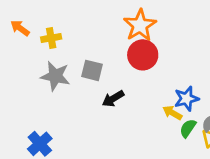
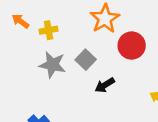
orange star: (140, 25) -> (105, 19), moved
gray square: (92, 70) -> (86, 60), turned 30

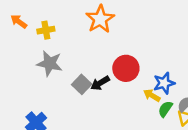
red circle: (132, 46) -> (126, 68), moved
gray square: (86, 60) -> (82, 84), moved

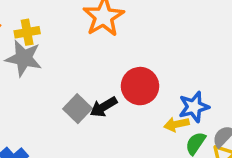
gray star: (50, 63) -> (24, 58), moved
yellow arrow: (152, 95) -> (176, 124), turned -42

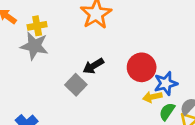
red circle: (140, 86) -> (142, 67), moved
black arrow: (104, 107) -> (93, 66), moved

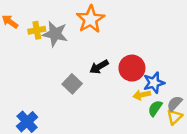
gray star: (34, 46) -> (55, 34), moved
black arrow: (93, 66) -> (99, 67), moved

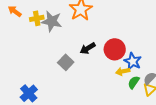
blue star: (154, 83) -> (133, 61), turned -30

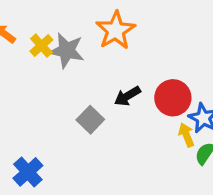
yellow cross: (37, 18) -> (41, 46), turned -32
yellow arrow: (123, 71) -> (186, 135), turned 80

